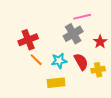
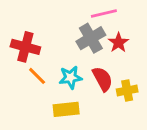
red cross: (28, 40) -> (25, 47), turned 36
red star: (100, 42) -> (118, 43), moved

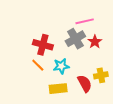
red cross: (25, 47) -> (43, 45), moved
red semicircle: (102, 79) -> (85, 83), moved

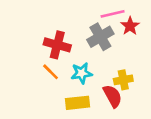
red star: (95, 42) -> (130, 26), moved
yellow cross: (101, 75) -> (123, 80), moved

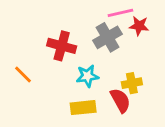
red star: (130, 26) -> (139, 26), turned -30
orange line: (51, 72) -> (23, 75), moved

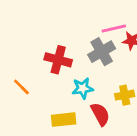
red semicircle: (120, 100) -> (100, 114), moved
yellow rectangle: (83, 108) -> (64, 120), moved

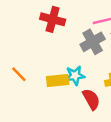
red cross: (58, 60) -> (53, 19), moved
yellow rectangle: (64, 120) -> (58, 81), moved

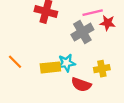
red semicircle: (91, 99) -> (81, 85), turned 138

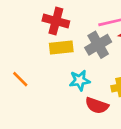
yellow rectangle: (50, 67) -> (61, 47), moved

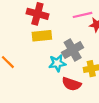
gray cross: (98, 45) -> (73, 50), moved

